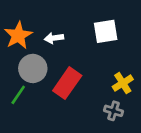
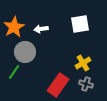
red rectangle: (67, 83) -> (58, 85), moved
yellow cross: (123, 83) -> (83, 63), moved

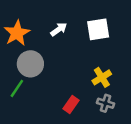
white arrow: (41, 29) -> (59, 29), moved, turned 152
red rectangle: (58, 85) -> (71, 104), size x0.6

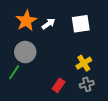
orange star: (17, 33) -> (26, 21), moved
gray cross: (106, 103) -> (87, 84), turned -32

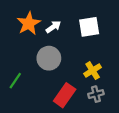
gray circle: (25, 52) -> (49, 58), moved
red rectangle: (59, 85) -> (65, 95), size x1.5

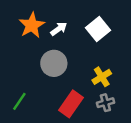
white square: (89, 27) -> (98, 29), turned -30
green line: (15, 81) -> (19, 101), moved

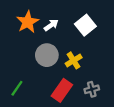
yellow cross: (102, 77) -> (74, 60), moved

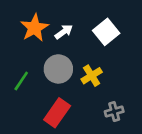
green line: (17, 88) -> (21, 81), moved
red rectangle: (62, 90) -> (57, 113), moved

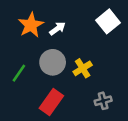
white square: (106, 32) -> (108, 21), moved

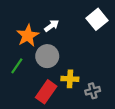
orange star: (31, 25) -> (28, 36), moved
yellow cross: (83, 68) -> (70, 79), moved, turned 35

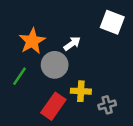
white square: (97, 19) -> (112, 22), turned -30
white arrow: (52, 26) -> (72, 44), moved

